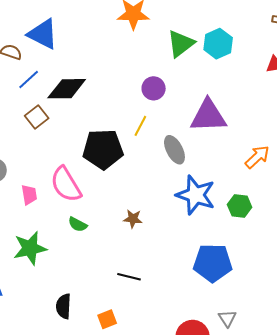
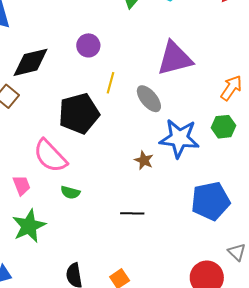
purple circle: (154, 88) -> (88, 45), moved
pink trapezoid: (29, 195) -> (22, 185), moved
green hexagon: (240, 206) -> (223, 127), moved
brown star: (133, 219) -> (144, 160), moved, turned 30
black line: (129, 277) -> (132, 213), moved

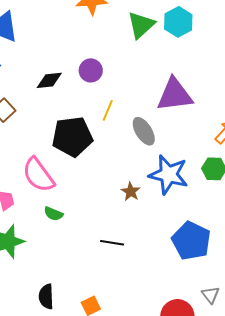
black diamond: (31, 62) -> (49, 80), moved, size x0.7
blue pentagon: (210, 201) -> (191, 241), turned 30

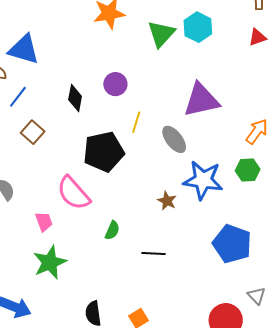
black diamond: (49, 80) -> (75, 98), turned -68
green semicircle: (53, 214) -> (112, 230), moved, turned -84

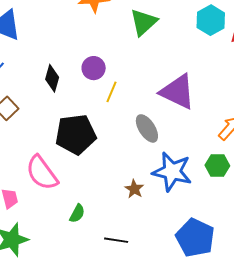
cyan hexagon: (198, 27) -> (211, 20), moved
purple triangle: (201, 100) -> (178, 92), turned 33
yellow line: (136, 122) -> (112, 92), moved

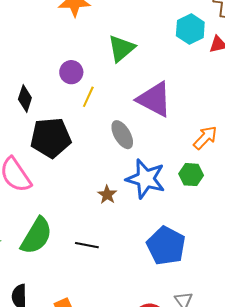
green triangle: (144, 22) -> (121, 48), moved
black diamond: (52, 78) -> (25, 98), moved
green semicircle: (77, 213) -> (36, 236), moved, size x2.0

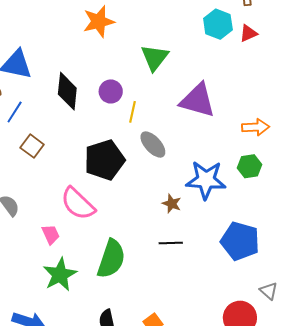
black diamond: (25, 98) -> (67, 91), moved, size x1.4
gray ellipse: (122, 135) -> (153, 145), moved
orange arrow: (205, 138) -> (256, 127), turned 56
black line: (87, 245) -> (171, 243), moved

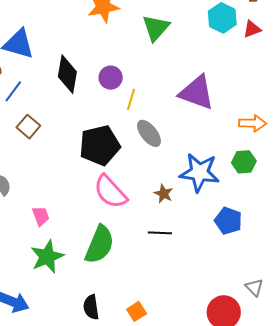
green triangle: (155, 58) -> (156, 28), moved
pink semicircle: (78, 204) -> (110, 192), moved
blue pentagon: (240, 241) -> (228, 221), moved, size x0.7

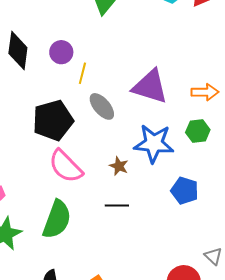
purple triangle: (197, 92) -> (150, 87), moved

